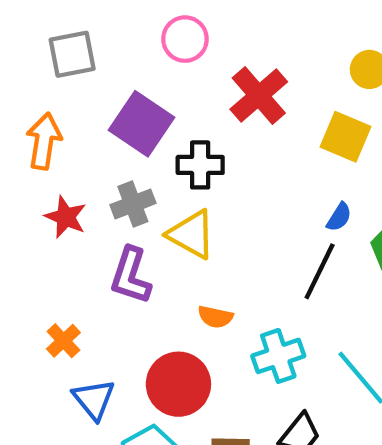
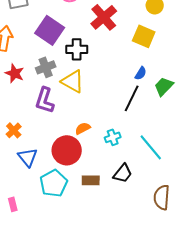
orange semicircle: (215, 317) -> (83, 128), moved, turned 140
cyan cross: (278, 356) -> (113, 137), size x0.7

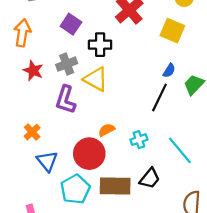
purple square: (50, 30) -> (71, 24), size x0.7
brown rectangle: (91, 180) -> (115, 186), size x1.6

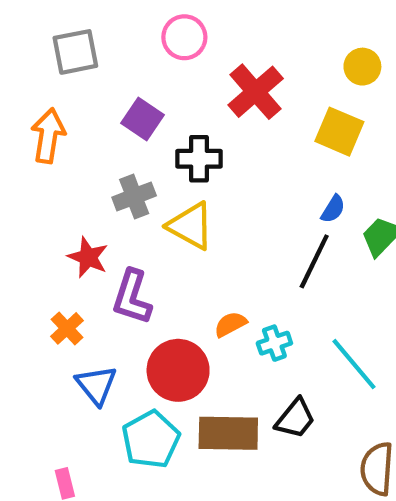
red star: (33, 71) -> (88, 257), moved
purple L-shape: (66, 100) -> (132, 297), moved
orange semicircle: (107, 130) -> (230, 324), moved

